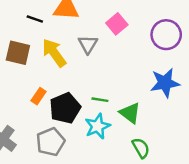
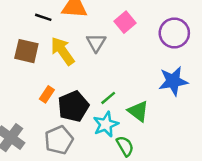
green line: (100, 100) -> (108, 98), turned -49
green semicircle: (141, 148) -> (125, 146), moved

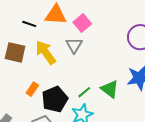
pink square: (125, 22) -> (82, 23), moved
green triangle: (138, 111) -> (110, 89), moved

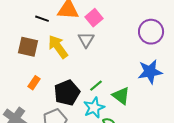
orange rectangle: (32, 89) -> (34, 83), moved
green triangle: (110, 89) -> (121, 96), moved

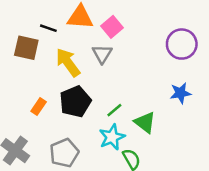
brown square: (28, 47) -> (26, 48), moved
blue star: (150, 72) -> (180, 93), size x0.7
black pentagon: (67, 93) -> (75, 102), moved

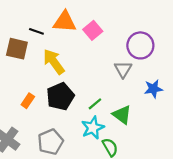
purple circle: (182, 44) -> (140, 45), moved
gray triangle: (102, 54) -> (123, 69), moved

